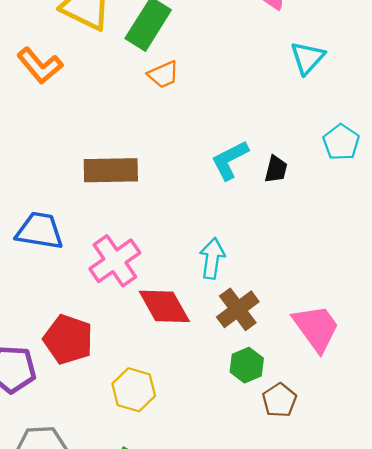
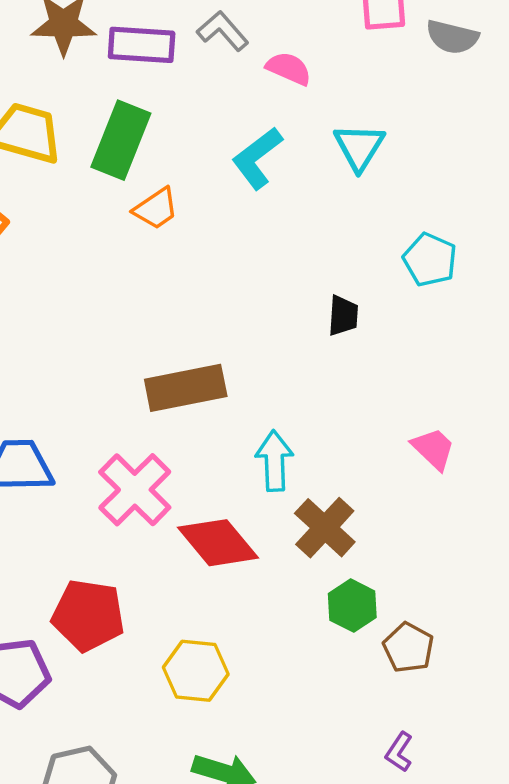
cyan L-shape: (230, 160) -> (257, 158), moved
brown rectangle: (111, 170) -> (186, 388), moved
pink trapezoid: (316, 328) -> (433, 449), moved, size x0.6

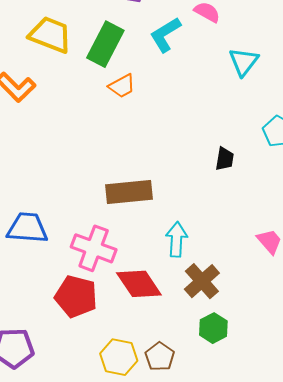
cyan L-shape: (257, 158) -> (165, 35), moved
pink cross: (135, 490) -> (94, 248), turned -30
red pentagon: (88, 615) -> (76, 296), moved
brown pentagon: (408, 648) -> (160, 357), moved

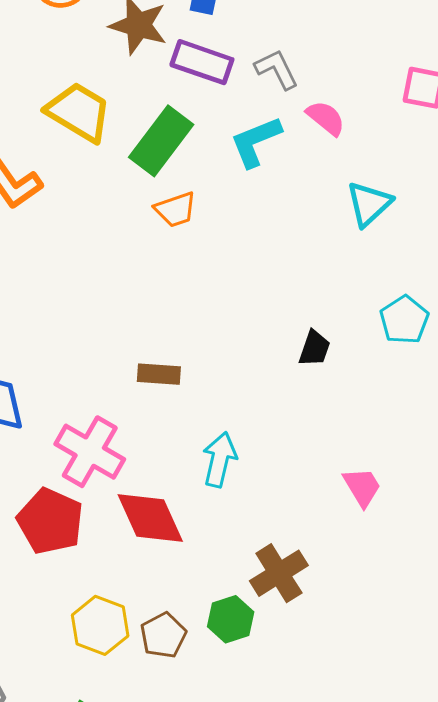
brown rectangle: (129, 192) -> (159, 374), size x0.6
brown cross: (202, 281) -> (279, 573), moved
green hexagon: (213, 328) -> (231, 619), moved

